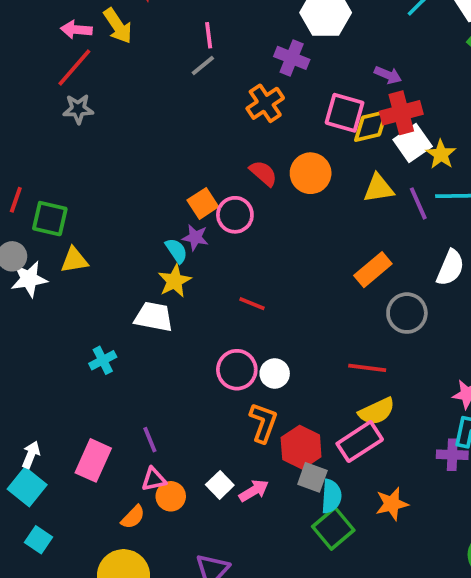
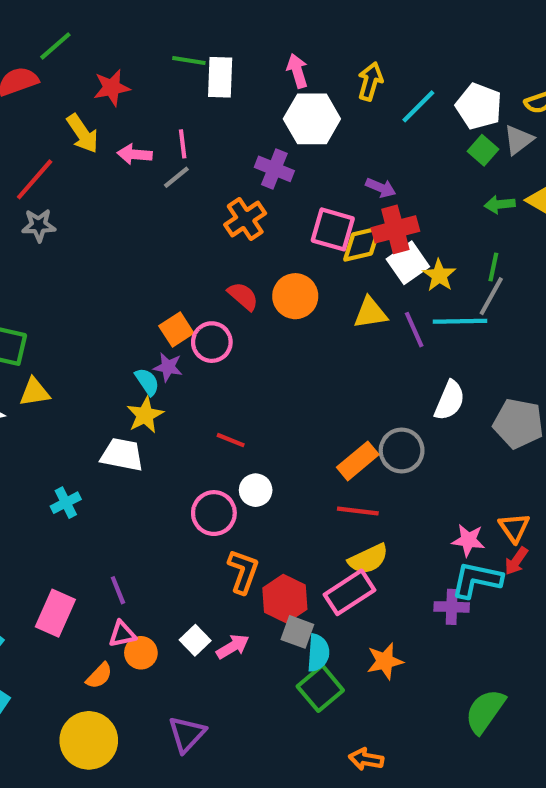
pink arrow: (76, 30) -> (135, 154), moved
orange rectangle: (373, 270) -> (358, 461), moved
white circle: (275, 373) -> (256, 490), moved

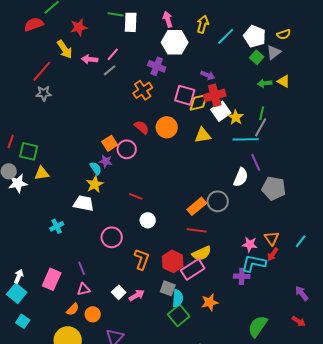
pink line: (183, 144) -> (113, 54), turned 48
purple line: (414, 330) -> (256, 162), moved
pink circle: (214, 513) -> (112, 237), moved
red hexagon: (285, 599) -> (173, 261), moved
orange circle: (141, 653) -> (93, 314), moved

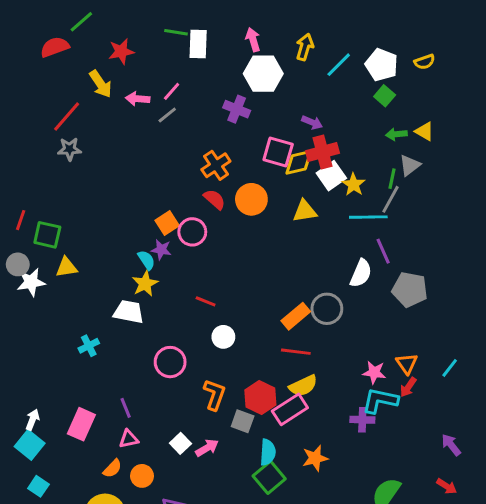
gray triangle: (274, 52) -> (410, 165), moved
orange cross: (143, 90) -> (216, 165), moved
gray square: (168, 288) -> (243, 421), moved

